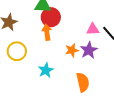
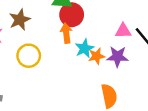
purple star: (89, 50) -> (118, 57), turned 30
cyan star: (46, 70) -> (84, 48), moved

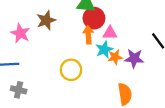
pink triangle: (123, 31) -> (110, 33), moved
yellow circle: (29, 56) -> (71, 70), moved

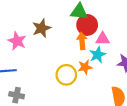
orange star: (115, 57) -> (85, 67), moved

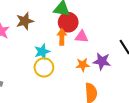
cyan star: (98, 55) -> (42, 52), moved
orange star: (85, 67) -> (83, 65), moved

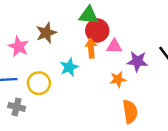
purple star: (102, 61) -> (137, 61), moved
yellow circle: (44, 67) -> (39, 83), moved

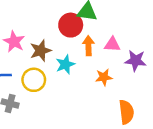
red circle: (97, 31) -> (71, 25), moved
brown star: (46, 33) -> (41, 51), moved
orange star: (118, 79) -> (104, 77), moved

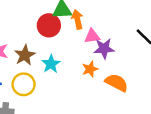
orange arrow: (88, 46) -> (77, 19), moved
purple star: (135, 61) -> (104, 49), moved
orange semicircle: (126, 112) -> (117, 83), moved, turned -45

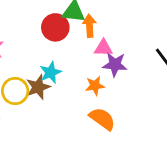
brown star: (25, 55) -> (38, 87), moved
orange semicircle: (117, 83) -> (102, 119), moved

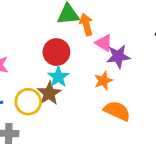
red circle: (55, 27) -> (56, 52), moved
pink triangle: (103, 48) -> (104, 43), turned 42

